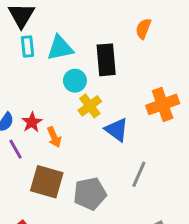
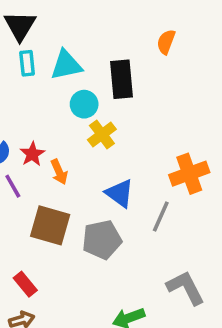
orange cross: (163, 104) -> (189, 174), moved
blue triangle: (117, 130) -> (120, 193), moved

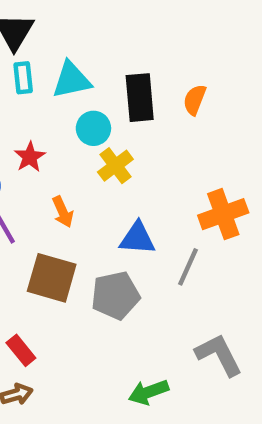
orange semicircle: (166, 42) -> (195, 100), moved
red star: (32, 154) -> (30, 157), moved
blue triangle: (120, 193) -> (137, 238), turned -32

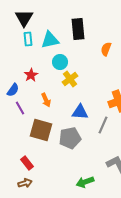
black rectangle: (140, 98) -> (78, 29), moved

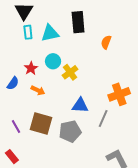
cyan circle: (60, 62) -> (53, 61), moved
orange arrow: (46, 100) -> (38, 90), moved, turned -40
purple line: (20, 108) -> (16, 126), moved
red rectangle: (27, 163) -> (12, 157), moved

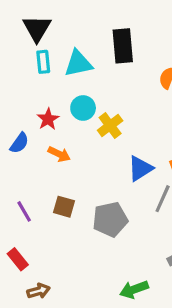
blue triangle: (80, 105) -> (140, 168), moved, turned -36
brown square: (41, 123) -> (64, 207), size x0.6

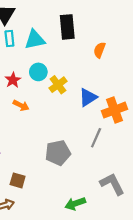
blue triangle: (140, 168) -> (88, 97), moved
brown square: (64, 207) -> (18, 180), moved

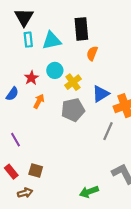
orange semicircle: (100, 50) -> (92, 53), moved
orange arrow: (21, 105) -> (39, 101), turned -88
gray pentagon: (58, 153) -> (73, 110), moved

